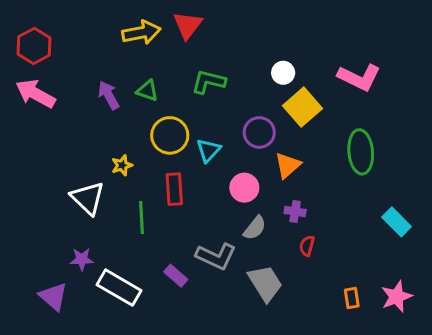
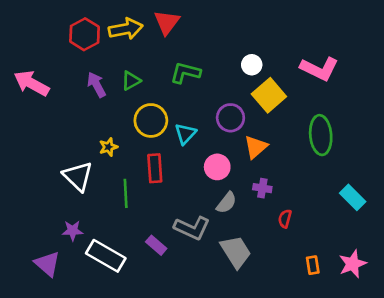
red hexagon: (34, 46) -> (85, 34), moved
green triangle: (147, 91) -> (131, 81), turned -48
red semicircle: (307, 246) -> (285, 219), moved

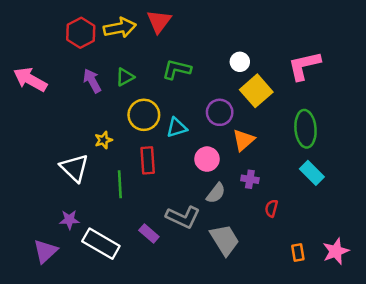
pink L-shape: (319, 69) -> (304, 66), turned 141
cyan triangle: (185, 134) -> (177, 127), turned 30
cyan rectangle: (353, 197) -> (312, 173), moved
purple triangle: (47, 264) -> (45, 251), turned 36

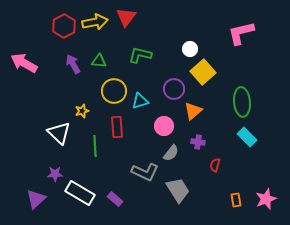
pink L-shape: (304, 66) -> (241, 33), moved
green triangle: (125, 77) -> (99, 61), turned 35
purple rectangle: (149, 234) -> (115, 199), moved

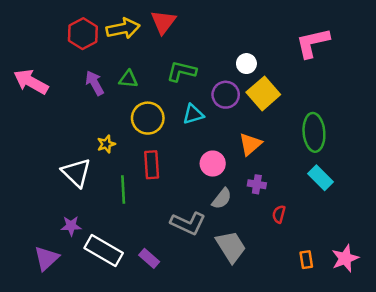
purple circle: (174, 89) -> (226, 95), moved
cyan triangle: (140, 101) -> (193, 114), moved

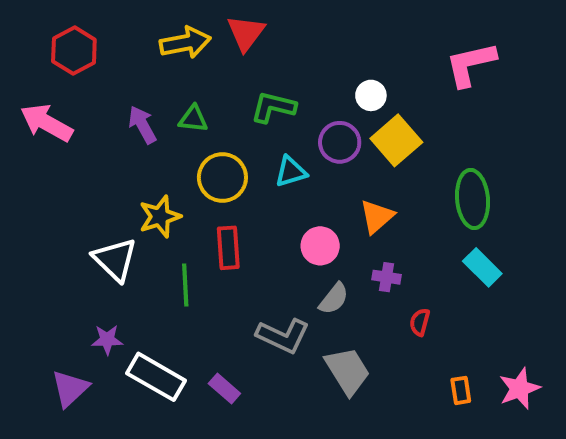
red hexagon: (83, 34) -> (74, 50), moved
yellow star: (106, 144) -> (160, 217), size x1.5

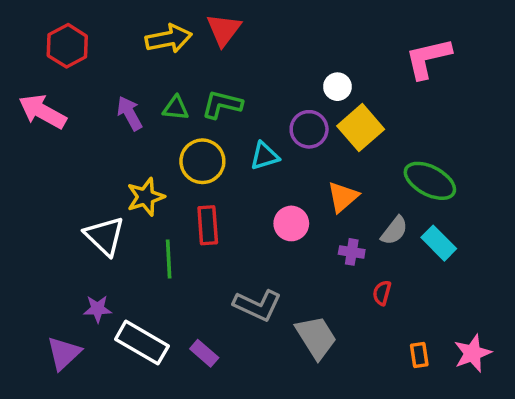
green L-shape: (273, 107) -> (222, 104), moved
green ellipse: (473, 199) -> (430, 181), turned -57
gray semicircle: (334, 299) -> (394, 231), moved

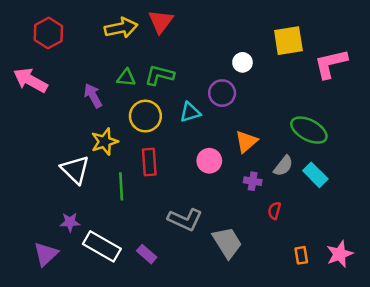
pink L-shape: (428, 58) -> (331, 64), moved
purple arrow: (130, 113) -> (93, 96), moved
yellow square: (361, 128) -> (288, 41), moved, turned 32

